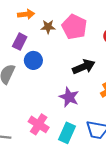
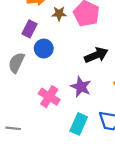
pink cross: (39, 124) -> (49, 97), moved

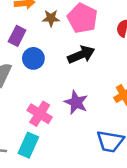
black arrow: (96, 55) -> (81, 55), moved
cyan rectangle: (79, 124) -> (28, 145), moved

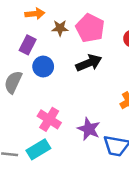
purple star: (76, 102) -> (89, 129), moved
cyan rectangle: (28, 145) -> (38, 149), turned 35

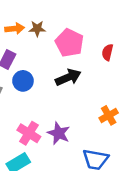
brown star: (60, 28) -> (37, 29), moved
purple star: (89, 129) -> (59, 133), moved

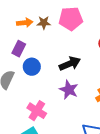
pink pentagon: (69, 43) -> (71, 19), moved, turned -30
purple star: (59, 133) -> (69, 90), moved

